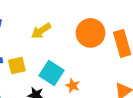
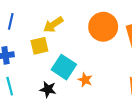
yellow square: (17, 66) -> (39, 46), moved

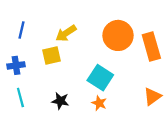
cyan square: (64, 67) -> (100, 78), moved
orange star: (85, 80) -> (99, 103), moved

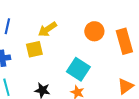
orange circle: (118, 35) -> (94, 31), size x0.7

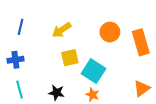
yellow square: (34, 49) -> (70, 58), moved

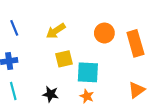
blue line: (21, 27) -> (14, 28), turned -35
cyan square: (94, 71) -> (88, 72), turned -30

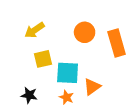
orange triangle: (136, 90) -> (92, 87), moved

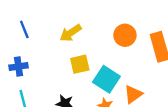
cyan square: (68, 73) -> (106, 79), turned 30

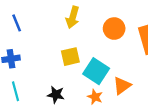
yellow arrow: (71, 33) -> (73, 17), moved, turned -40

